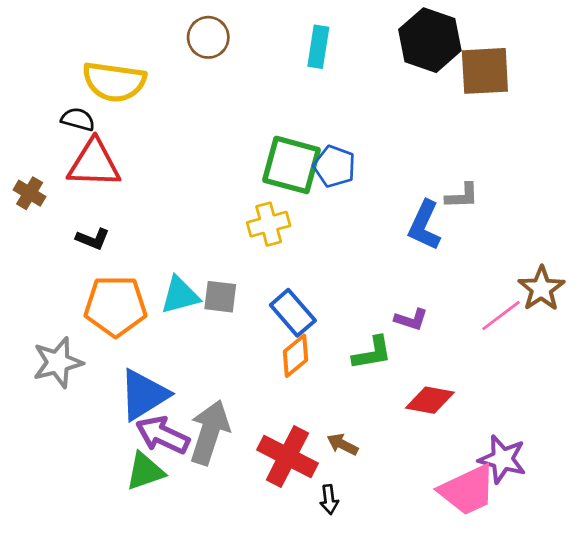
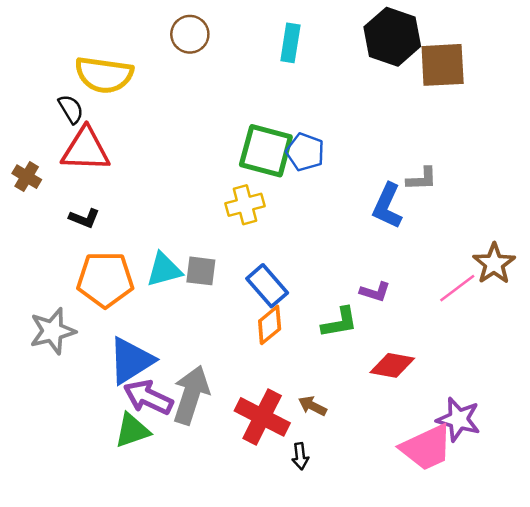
black semicircle: (78, 119) -> (71, 109), turned 44

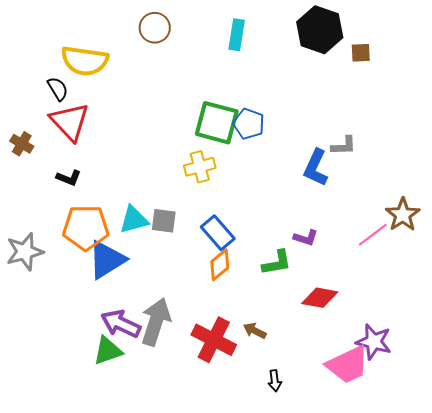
brown square: (443, 65) -> (361, 53), size x0.5
red triangle: (86, 150) -> (70, 122), turned 45
gray star: (52, 331) -> (25, 252), moved
blue triangle: (131, 361) -> (107, 260), moved
black arrow: (300, 456) -> (275, 381), moved

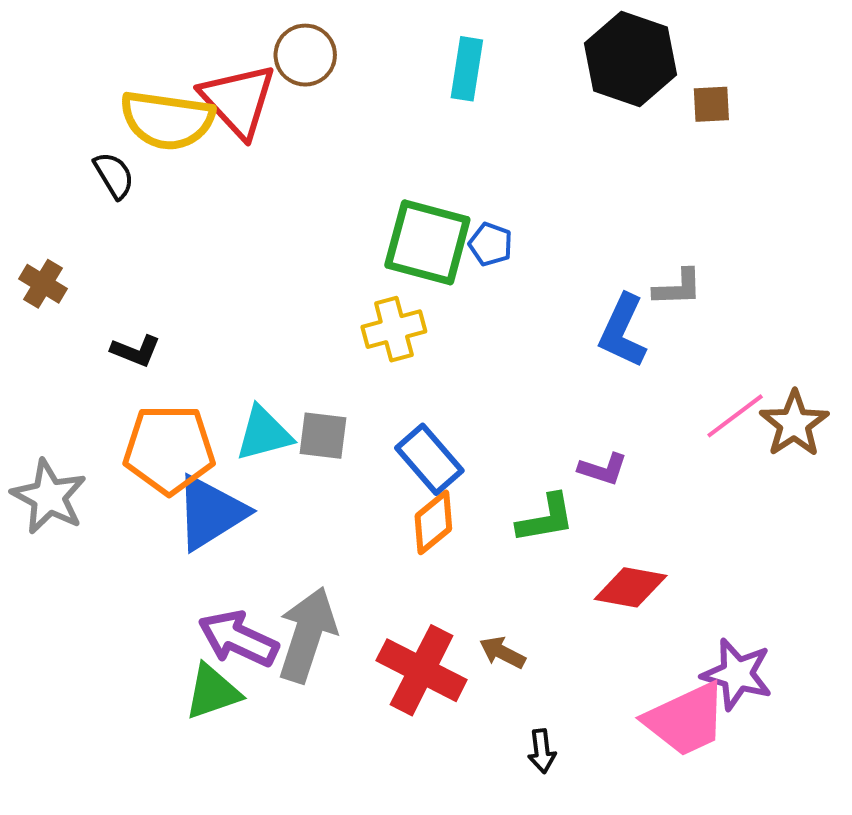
red triangle: (70, 122) -> (238, 100), moved
blue pentagon: (249, 124) -> (491, 244), size x0.7
pink line: (373, 235) -> (735, 416), moved
gray star: (25, 252) -> (49, 497), turned -30

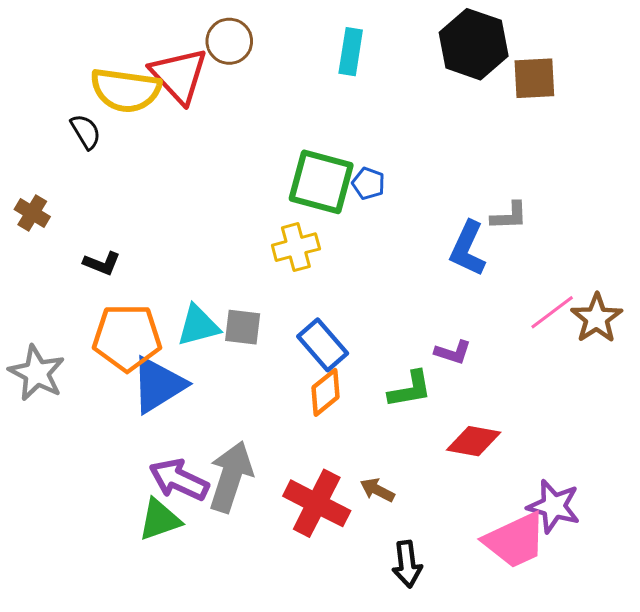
brown square: (711, 104) -> (534, 78), size x1.5
black arrow: (542, 751) -> (407, 564), size x1.4

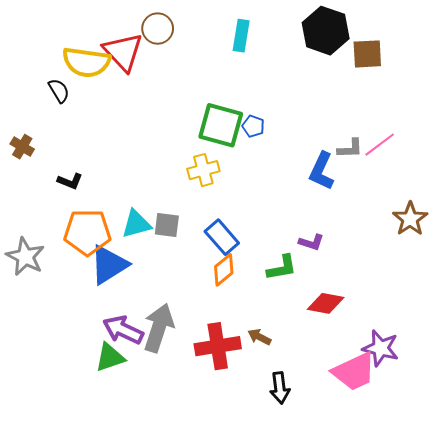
pink line: (552, 312) -> (380, 145), moved
red cross: (317, 503) -> (218, 346), turned -36

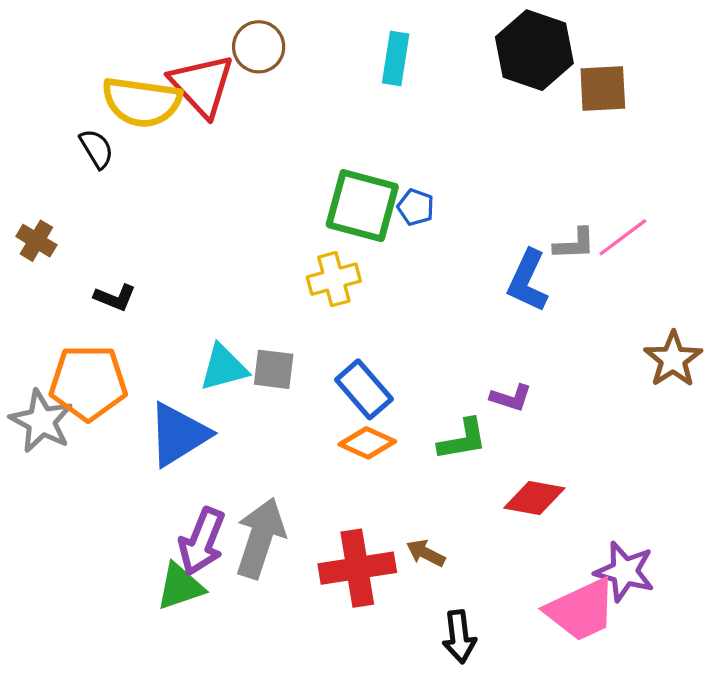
orange pentagon: (87, 232) -> (88, 383), moved
orange diamond: (224, 270) -> (367, 443), turned 64
purple arrow: (123, 330) -> (202, 541), turned -93

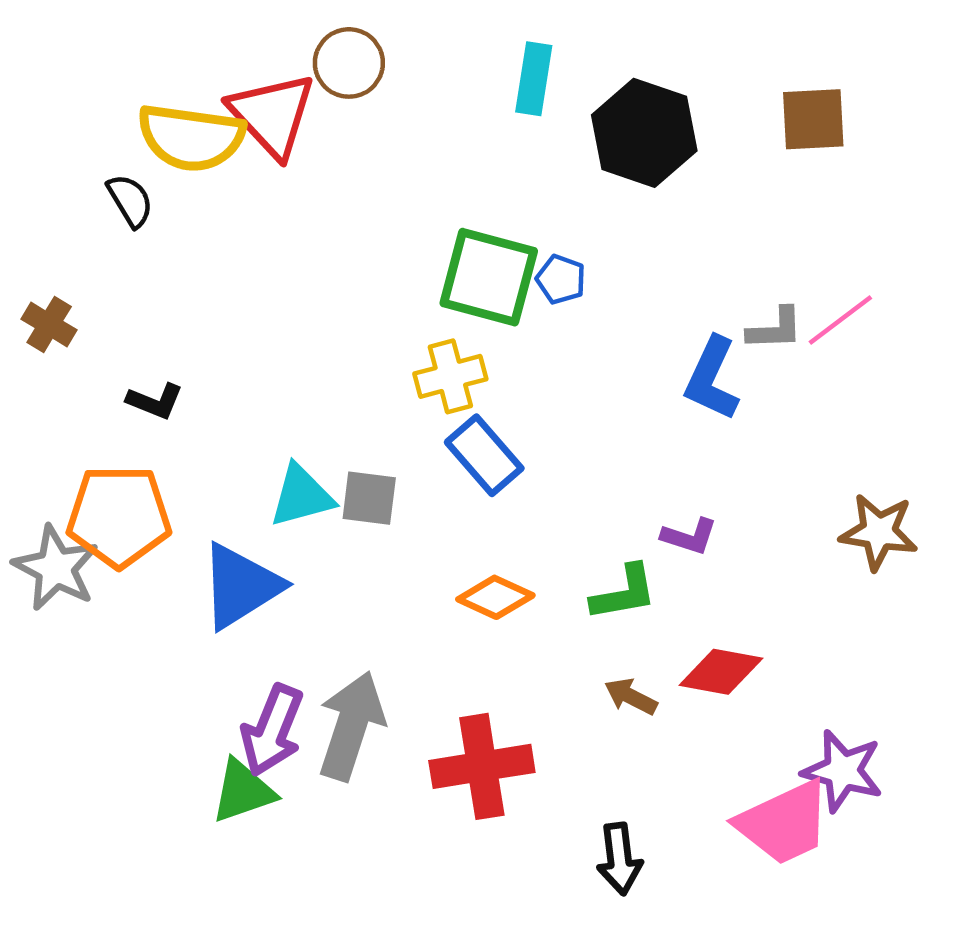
black hexagon: (534, 50) -> (644, 133), moved
brown star: (673, 359) -> (879, 532), moved, turned -30
blue rectangle: (364, 389) -> (484, 455), moved
brown arrow: (426, 553) -> (631, 697), moved

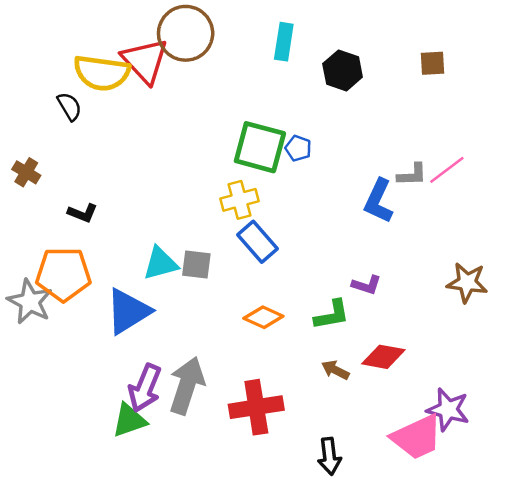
brown circle: (349, 63) -> (186, 33), size x1.5
brown square: (813, 119) -> (432, 63), size x0.7
black hexagon: (644, 133) -> (343, 70), size x0.7

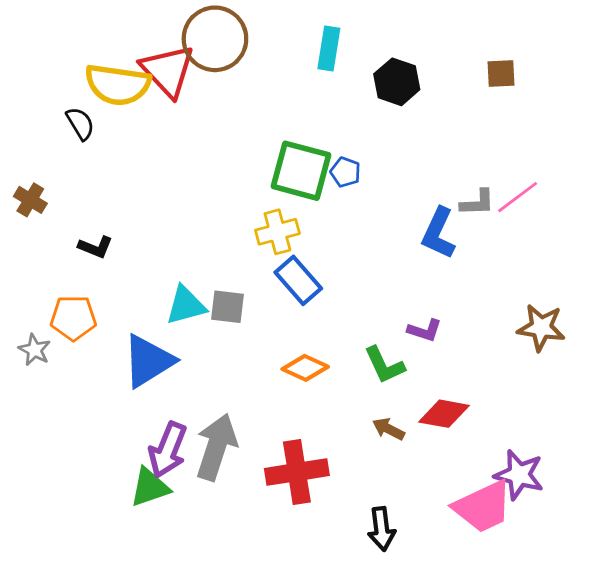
orange pentagon: (63, 274) -> (73, 318), size x0.7
gray star: (30, 302) -> (34, 350), size x0.6
green L-shape: (332, 315) -> (384, 365), turned 75

